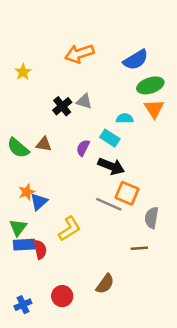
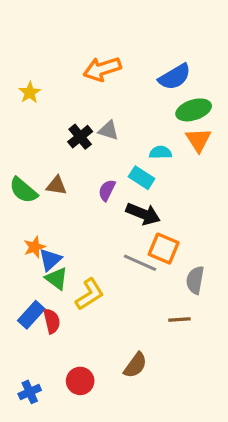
green triangle: (18, 227) -> (56, 279), moved, turned -30
blue rectangle: (24, 245) -> (31, 315), turned -45

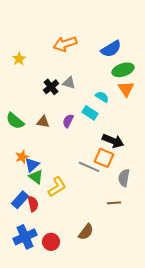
cyan semicircle: (160, 152) -> (102, 97), turned 32
brown triangle: (56, 186) -> (43, 122), moved
black arrow: (143, 214) -> (113, 141), moved
blue cross: (30, 392) -> (25, 237), moved, size x1.6

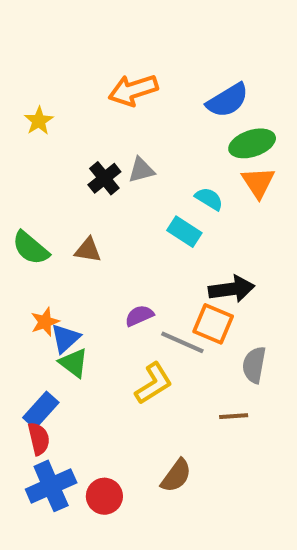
gray triangle: (69, 83) -> (141, 170), turned -32
purple semicircle: (68, 121) -> (139, 316), moved, turned 40
black arrow: (113, 141) -> (232, 289), turned -30
yellow L-shape: (57, 187) -> (154, 383), moved
red semicircle: (33, 204) -> (39, 439), moved

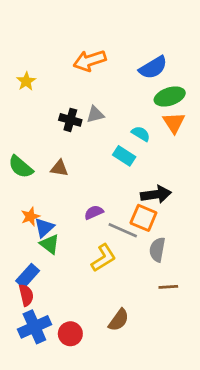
black cross: (104, 178) -> (70, 120), turned -35
gray semicircle: (254, 365) -> (157, 250), moved
brown line: (234, 416) -> (168, 287), moved

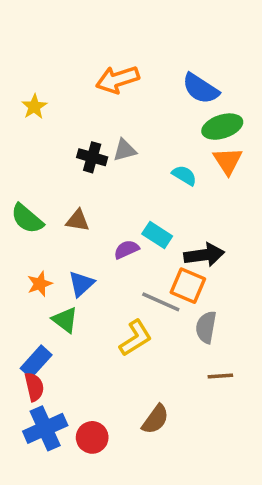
blue semicircle: (153, 68) -> (201, 89), turned 64
cyan rectangle: (124, 156) -> (157, 235), moved
purple semicircle: (94, 212) -> (126, 249), moved
blue triangle: (44, 228) -> (81, 284), moved

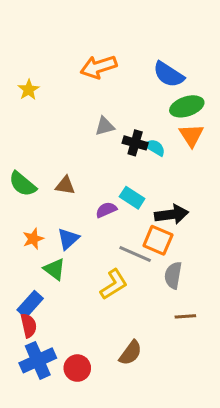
black cross: (92, 157) -> (135, 143), moved

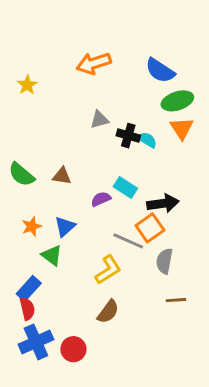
orange square: (158, 240) -> (150, 228), turned 32
brown semicircle: (131, 353) -> (108, 312), moved

